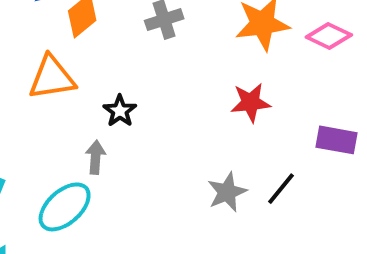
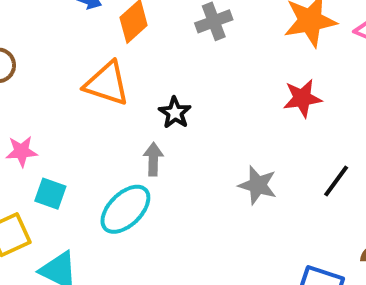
orange triangle: (52, 78) -> (107, 84), turned 30
gray star: (227, 192) -> (258, 185), moved, turned -30

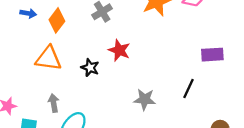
red star: (302, 98) -> (119, 50), moved, turned -30
gray arrow: (153, 159) -> (54, 103), moved

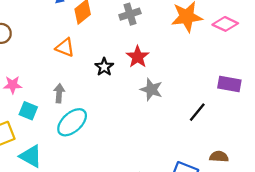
orange triangle: (48, 58) -> (65, 48), size x0.7
gray star: (145, 99) -> (151, 90), moved

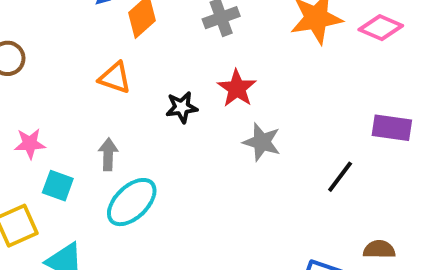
black star: (104, 67) -> (182, 107), turned 30

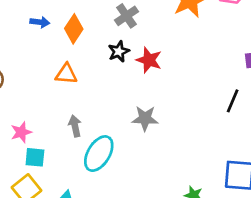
black star: (182, 107) -> (119, 51), moved
gray star: (262, 142) -> (145, 118), moved
cyan square: (58, 186) -> (35, 157), moved

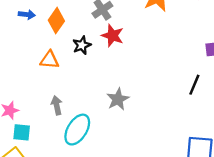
black star: (119, 51) -> (82, 45), moved
red star: (149, 60) -> (113, 36), moved
gray star: (145, 118) -> (118, 99), turned -30

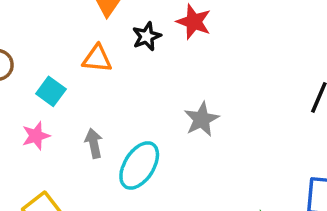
gray arrow: (57, 105) -> (94, 143), moved
cyan square: (22, 132) -> (51, 91), moved, turned 30

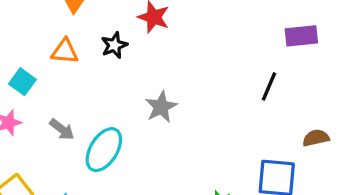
black star: (147, 36) -> (114, 45), moved
gray arrow: (94, 143) -> (62, 129), turned 140

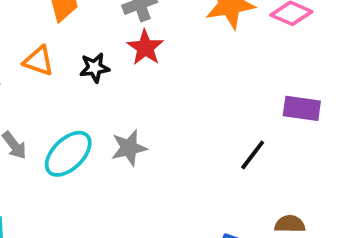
cyan ellipse: (104, 150) -> (68, 154), moved

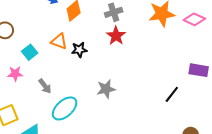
black star: (95, 68) -> (79, 50), moved
cyan ellipse: (68, 154) -> (65, 108), moved

